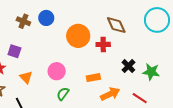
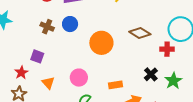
brown diamond: (116, 25) -> (140, 33), turned -35
red cross: (103, 44) -> (167, 49), moved
green star: (151, 72) -> (173, 81), turned 30

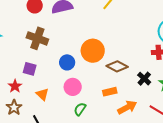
blue circle: (70, 24) -> (67, 62), moved
brown cross: (47, 27) -> (37, 38), size x1.5
brown diamond: (140, 33) -> (117, 66), moved

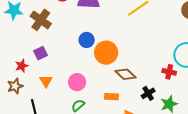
brown cross: (37, 38) -> (41, 20), moved
blue circle: (67, 62) -> (87, 40), moved
purple square: (30, 69) -> (40, 53), turned 32

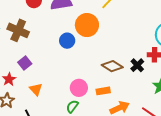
orange circle: (106, 53) -> (87, 25), moved
pink circle: (77, 82) -> (79, 88), moved
black cross: (148, 93) -> (137, 65), moved

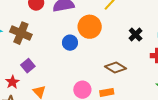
black cross: (137, 65) -> (136, 35), moved

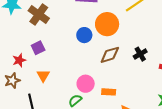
black cross: (136, 35) -> (140, 54), moved
brown diamond: (115, 67) -> (110, 55), moved, turned -60

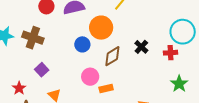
red star: (19, 60) -> (19, 88), moved
pink circle: (86, 84) -> (90, 77), moved
orange rectangle: (109, 92) -> (106, 88), moved

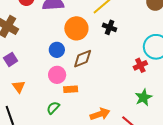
blue circle: (82, 44) -> (57, 50), moved
black cross: (141, 47) -> (110, 27), moved, turned -32
red cross: (171, 53) -> (140, 65), turned -32

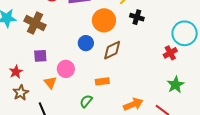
purple square: (11, 59) -> (40, 56), turned 32
pink circle: (57, 75) -> (66, 69), moved

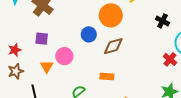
black cross: (137, 17) -> (162, 21), moved
red cross: (170, 53) -> (170, 59), turned -32
orange rectangle: (102, 81) -> (107, 76), moved

